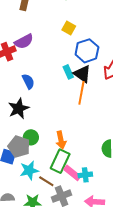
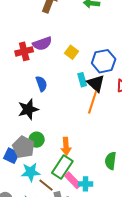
yellow square: (69, 28) -> (71, 52), moved

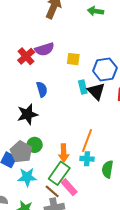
red cross: (24, 51) -> (26, 56), turned -30
yellow square: (71, 52) -> (73, 59), turned -32
orange line: (93, 102) -> (87, 140), moved
cyan cross: (86, 184) -> (87, 159), moved
brown line: (46, 185) -> (52, 191), moved

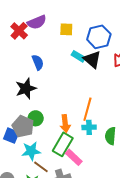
cyan rectangle: (83, 87) -> (78, 56), turned -40
brown line: (52, 191) -> (41, 167), moved

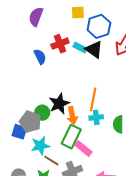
purple semicircle: (37, 22) -> (36, 17), turned 138
yellow square: (66, 29) -> (78, 13), moved
red cross: (19, 31) -> (60, 44), moved, turned 30
black star: (26, 89) -> (59, 104), moved

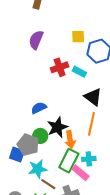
black triangle: (94, 49) -> (93, 97), moved
blue semicircle: (40, 57) -> (39, 108), moved, turned -91
cyan cross: (96, 117) -> (89, 159), moved

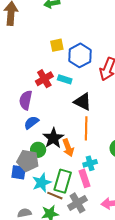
purple semicircle: (36, 40) -> (26, 100), moved
green rectangle: (69, 161) -> (63, 181), moved
pink rectangle: (81, 173) -> (84, 178), turned 42

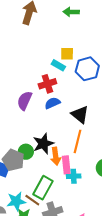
cyan rectangle: (65, 79) -> (58, 65), moved
blue semicircle: (31, 122) -> (52, 103), moved
pink rectangle: (84, 178) -> (66, 165), moved
cyan star: (42, 183) -> (16, 201), moved

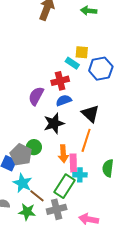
black star: (43, 144) -> (54, 123), moved
green rectangle: (43, 188) -> (64, 186), moved
cyan star: (16, 201) -> (23, 183), moved, turned 30

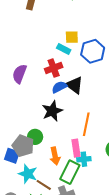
purple semicircle: (36, 96) -> (20, 74), moved
black triangle: (90, 114) -> (74, 85), moved
orange arrow: (63, 154) -> (55, 156), moved

